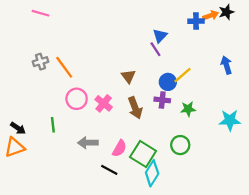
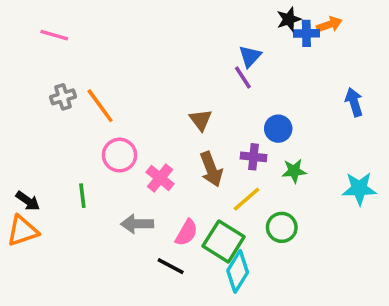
black star: (226, 12) -> (289, 19), moved
pink line: (40, 13) -> (54, 35), moved
yellow line: (182, 75) -> (246, 199), moved
blue circle: (168, 82) -> (278, 129), moved
pink cross: (104, 103) -> (160, 178), moved

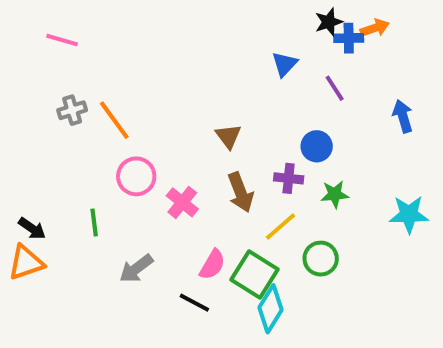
purple line: (243, 77) -> (335, 88), moved
gray arrow: (137, 224) -> (136, 269), moved, turned -36

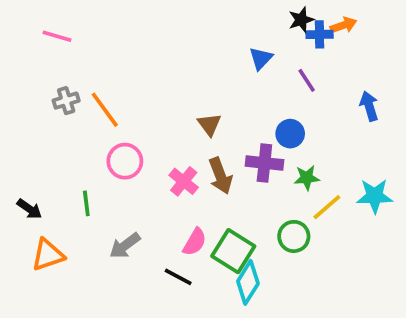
purple cross: (289, 178) -> (264, 163), size x1.4
pink cross: (182, 202) -> (184, 181), moved
yellow line: (281, 226) -> (327, 207), moved
orange triangle: (26, 263) -> (48, 255), moved

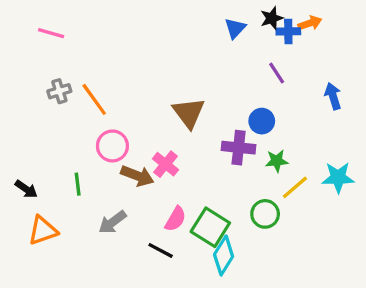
blue triangle: (261, 58) -> (235, 28), moved
brown triangle: (209, 124) -> (189, 113), size x1.5
brown arrow: (220, 176) -> (137, 176), moved, turned -48

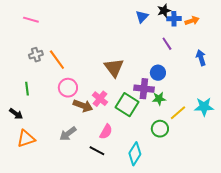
orange arrow: (310, 23) -> (192, 21), moved
green star: (277, 161) -> (159, 99), moved
green line: (78, 184) -> (27, 89), moved
green square: (210, 227) -> (127, 105), moved

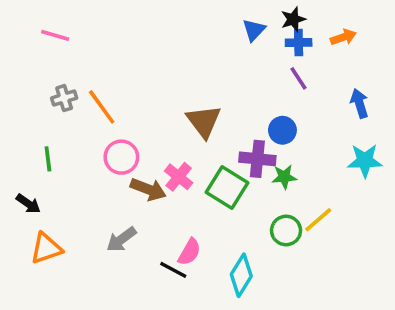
blue cross: (174, 19) -> (299, 43), moved
cyan star: (204, 107) -> (365, 161), moved
yellow line: (178, 113) -> (318, 220), moved
pink semicircle: (106, 132) -> (189, 252), moved

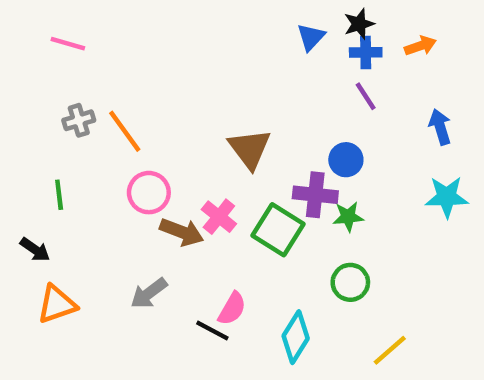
yellow line: (318, 220) -> (390, 350), moved

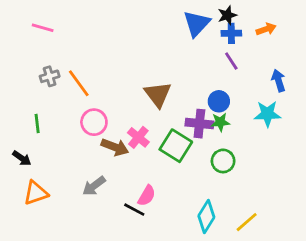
blue triangle: (311, 37) -> (197, 24), size x1.5
cyan star: (447, 197) -> (267, 114), moved
green star: (348, 217) -> (220, 122), moved
green circle: (350, 282) -> (223, 161), moved
cyan diamond: (296, 337) -> (206, 216), moved

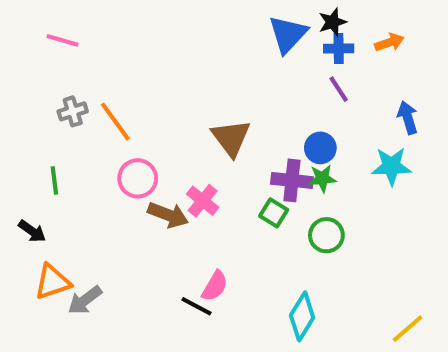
green square: (176, 146) -> (274, 213), moved, size x0.6
gray arrow: (94, 186) -> (85, 300), moved
yellow line: (247, 222) -> (408, 329), moved

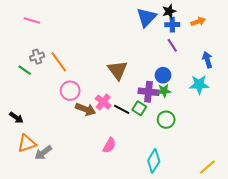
green line: (54, 180) -> (25, 70), moved, turned -48
black line: (197, 306) -> (122, 109), moved

